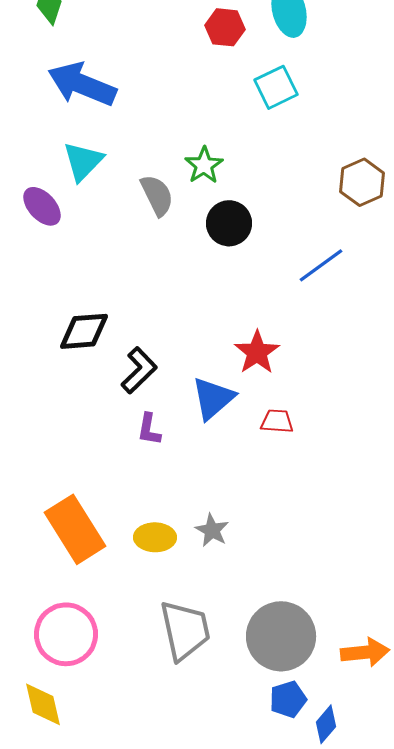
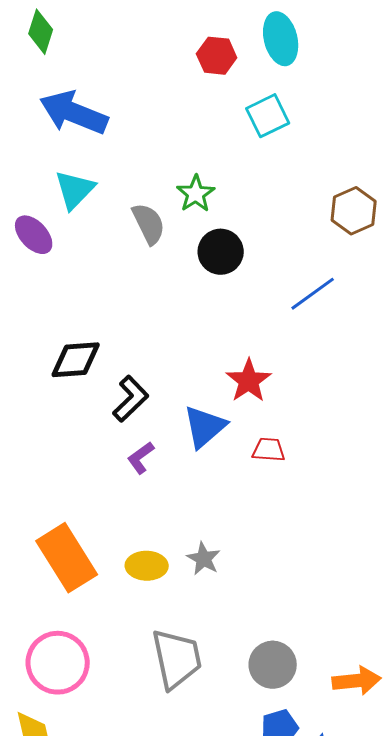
purple L-shape: (149, 429) -> (141, 458), turned 44
gray circle: (281, 636) -> (273, 665), size x0.7

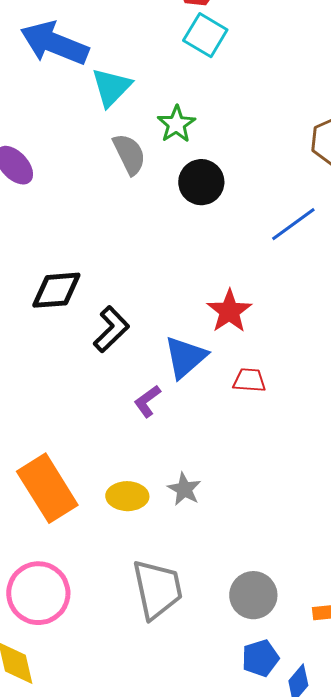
cyan square: (268, 116) -> (205, 35), moved, turned -33
cyan triangle: (75, 190) -> (111, 87), moved
purple L-shape: (141, 458) -> (147, 401), moved

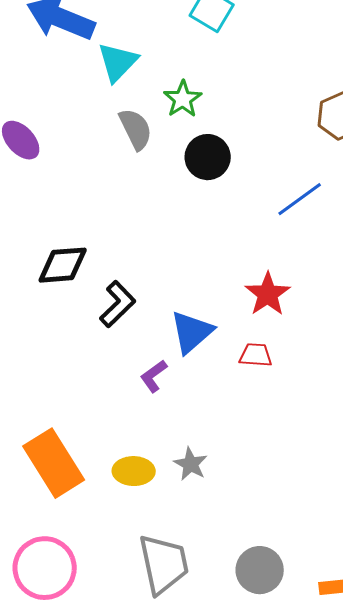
red star: (229, 311) -> (268, 294), moved

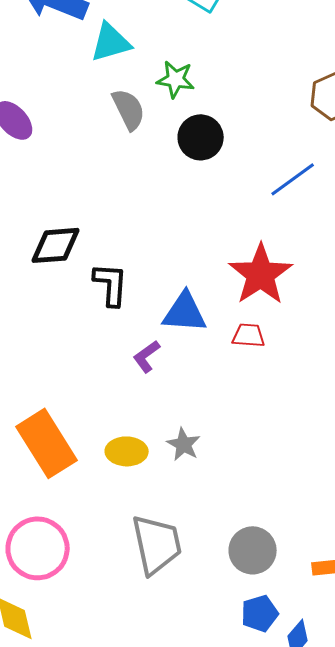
cyan triangle: (118, 62) -> (111, 42), turned 30
green star: (183, 99) -> (176, 79), turned -30
red star: (268, 294) -> (261, 274), size x1.4
black L-shape: (118, 304) -> (111, 284), turned -42
blue triangle: (192, 332) -> (185, 312), turned 45

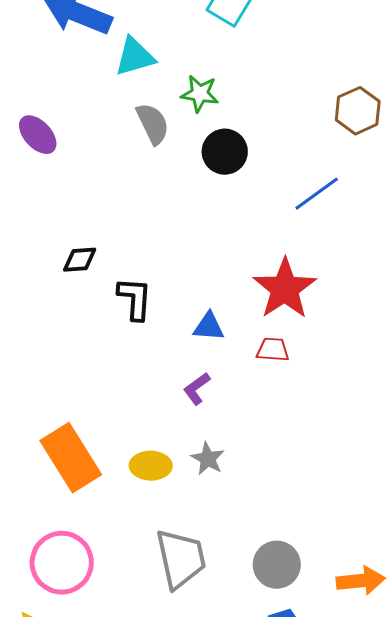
black diamond: (56, 245) -> (80, 260), size x0.7
blue triangle: (185, 312) -> (209, 327), size x0.7
purple L-shape: (147, 356) -> (197, 389), moved

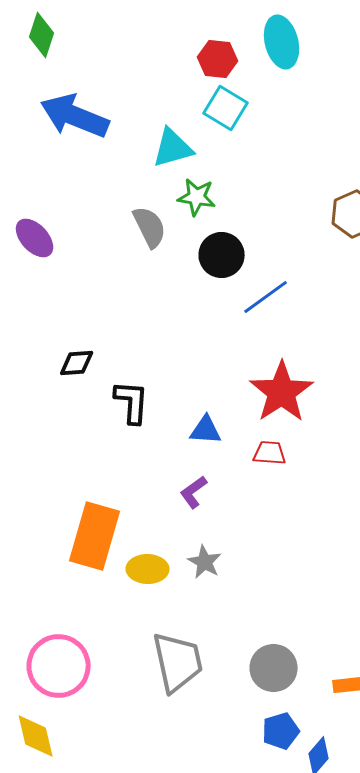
cyan triangle: (135, 57) -> (173, 148), moved
blue line: (317, 194) -> (266, 297), moved
orange rectangle: (71, 458) -> (95, 536), moved, turned 48

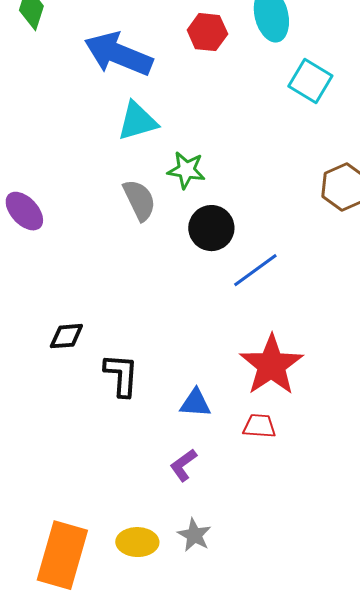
cyan square: (226, 108) -> (310, 81), moved
blue arrow: (75, 116) -> (118, 54), moved
cyan triangle: (173, 148) -> (137, 121), moved
orange rectangle: (95, 536) -> (62, 555), moved

